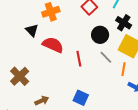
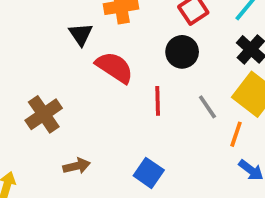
black circle: (100, 35) -> (182, 52), moved

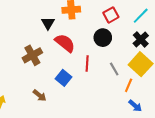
brown cross: (44, 114) -> (32, 55), moved
brown arrow: (77, 166) -> (40, 95), turned 48
blue square: (149, 173) -> (63, 78), moved

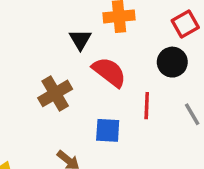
blue square: (63, 78) -> (108, 130), turned -35

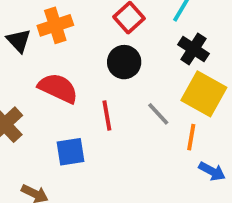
black triangle: (80, 40) -> (19, 41), moved

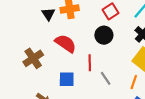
gray line: (158, 114) -> (106, 78), moved

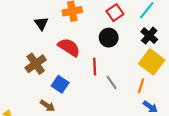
black triangle: (48, 14) -> (41, 23), moved
blue square: (67, 79) -> (60, 84), moved, turned 35

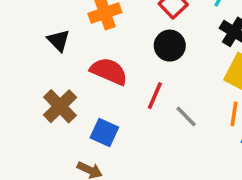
red line: (95, 67) -> (155, 96), turned 35

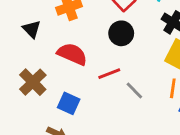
red line: (155, 96) -> (109, 74), turned 45

